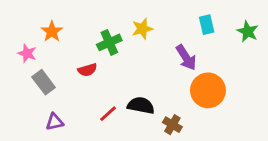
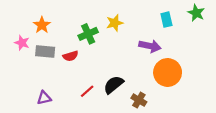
green star: (248, 31) -> (196, 13), moved
purple arrow: (186, 57) -> (150, 46), turned -45
gray rectangle: (44, 82) -> (45, 52), moved, turned -48
black semicircle: (141, 105) -> (114, 85), turned -50

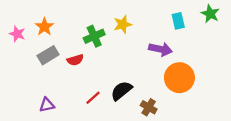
pink star: (22, 43) -> (17, 34), moved
gray rectangle: (45, 52) -> (48, 55), turned -36

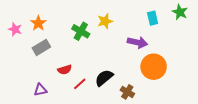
green cross: (94, 36) -> (81, 31), turned -36
red semicircle: (75, 60) -> (65, 70), moved

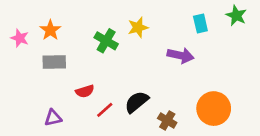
gray rectangle: (41, 47) -> (54, 62), turned 30
orange circle: (154, 67) -> (214, 109), moved

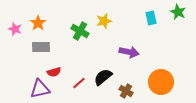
purple arrow: (180, 55) -> (129, 52), moved
red semicircle: (85, 91) -> (54, 72), moved
purple triangle: (53, 118) -> (40, 89), size x1.5

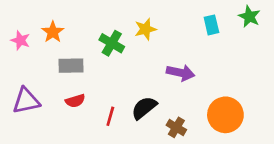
gray rectangle: (41, 47) -> (71, 66), moved
red line: (79, 83) -> (110, 116), turned -32
purple triangle: (40, 89) -> (26, 101), moved

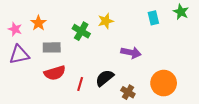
purple triangle: (26, 101) -> (19, 55), moved
red semicircle: (75, 101) -> (55, 73), size x1.5

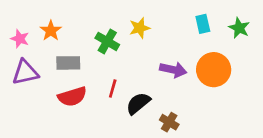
green star: (181, 12) -> (239, 28), moved
orange circle: (164, 83) -> (214, 70), moved
red line: (80, 84) -> (113, 89), moved

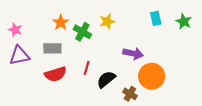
orange star: (51, 31) -> (61, 23), moved
orange circle: (214, 70) -> (152, 76), moved

